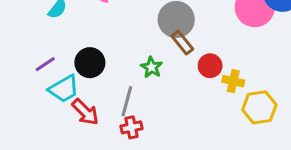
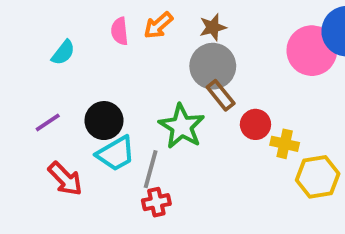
green star: (152, 67) -> (182, 126), size x1.6
cyan trapezoid: (64, 89) -> (116, 154), moved
red arrow: (85, 112) -> (65, 179), moved

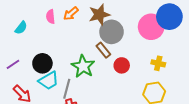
brown star: (213, 27) -> (99, 15), size x1.5
gray circle: (213, 66) -> (112, 32), moved
yellow cross: (285, 144) -> (158, 63), moved

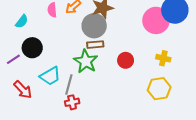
gray circle: (112, 32) -> (94, 26), moved
brown rectangle: (103, 50) -> (95, 45), moved, turned -56
black circle: (42, 63) -> (32, 48), moved

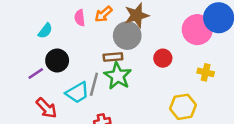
brown rectangle: (95, 45) -> (113, 57), moved
red circle: (126, 60) -> (163, 58), moved
gray line: (69, 84) -> (94, 84), moved
yellow hexagon: (159, 89) -> (183, 107), moved

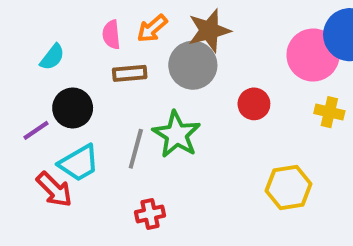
brown rectangle: (113, 57) -> (130, 73), moved
yellow cross: (206, 72) -> (329, 112), moved
cyan trapezoid: (77, 93) -> (79, 163), moved

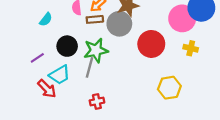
brown rectangle: (130, 73) -> (95, 19), moved
red circle: (254, 104) -> (151, 44), size x1.6
black circle: (73, 108) -> (67, 46), moved
green star: (177, 134) -> (96, 50), moved, turned 30

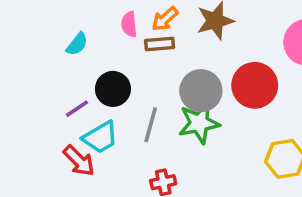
gray circle: (119, 24) -> (201, 91), moved
green star: (96, 50) -> (199, 123), moved
purple line: (37, 58) -> (77, 109), moved

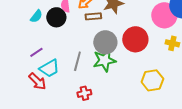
brown rectangle: (160, 44) -> (93, 16), moved
black circle: (113, 89) -> (56, 17), moved

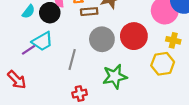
green star: (104, 60) -> (115, 77), moved
cyan trapezoid: (49, 68) -> (42, 41), moved
yellow hexagon: (152, 80) -> (163, 64), moved
red arrow: (37, 81) -> (17, 80), moved

